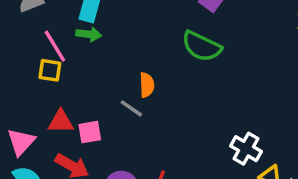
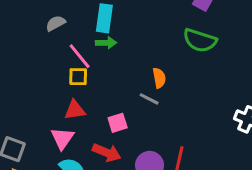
red triangle: (61, 122) -> (75, 110), moved

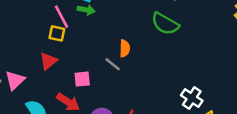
red triangle: (75, 110) -> (48, 61), turned -42
pink triangle: (62, 138) -> (15, 80), moved

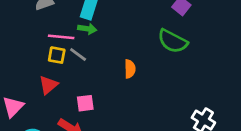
pink line: (62, 17) -> (61, 37), turned -55
gray line: (113, 64) -> (78, 55), moved

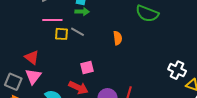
pink line: (61, 37) -> (52, 20), moved
red triangle: (48, 85) -> (32, 57), moved, turned -35

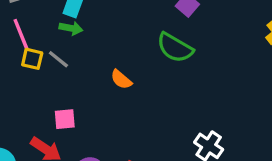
pink line: (52, 20) -> (21, 34), turned 60
orange semicircle: (118, 38) -> (121, 79), turned 128

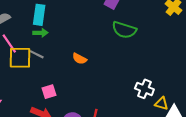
green semicircle: (175, 48) -> (124, 30), moved
yellow square: (32, 59) -> (20, 58), size x1.6

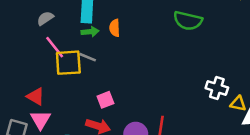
orange semicircle: (80, 59) -> (115, 28), moved, turned 64

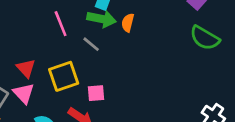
green arrow: (90, 32) -> (102, 19), size x1.5
yellow square: (68, 63) -> (64, 76), moved, turned -32
pink triangle: (40, 120) -> (24, 93), turned -30

